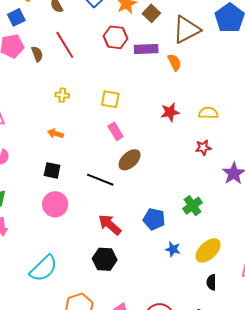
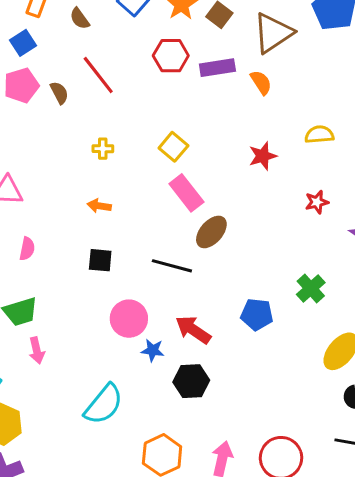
yellow square: (110, 99) -> (173, 147), turned 36
yellow semicircle: (208, 113) -> (319, 135), moved
pink rectangle: (116, 131) -> (186, 193), size x1.4
pink circle: (55, 204) -> (129, 319), moved
blue star: (173, 249) -> (153, 350), moved

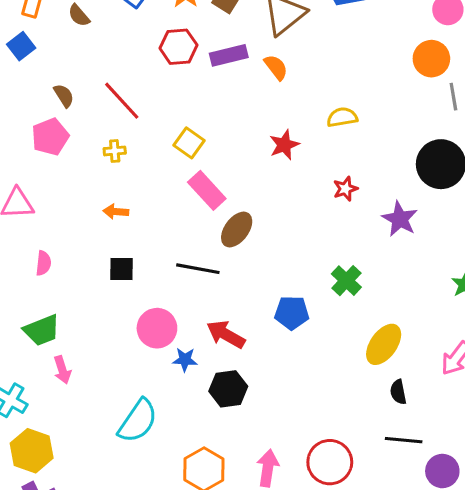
red line: (98, 75) -> (122, 101), moved
pink pentagon: (21, 85) -> (50, 137), moved

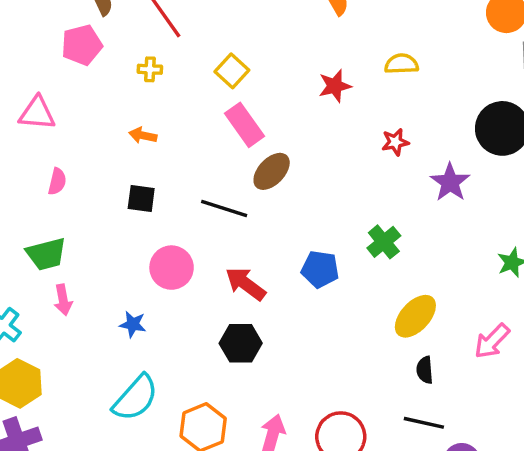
blue star: (185, 360) -> (133, 324), moved
cyan semicircle: (138, 421) -> (135, 398), moved

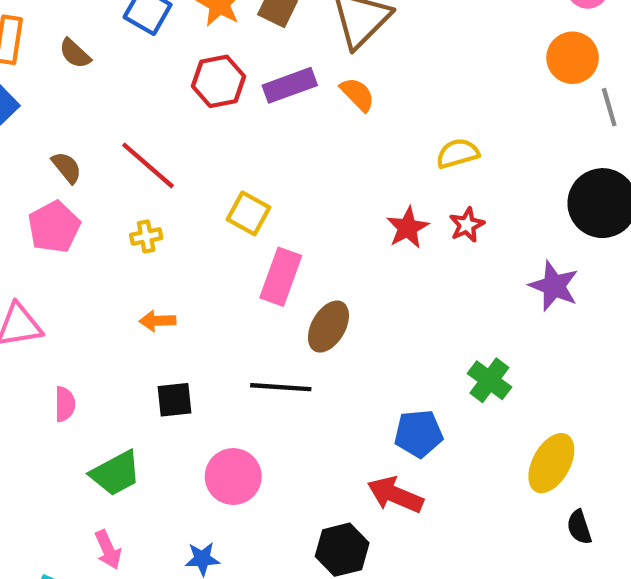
red star: (335, 86) -> (408, 228), moved
pink rectangle: (245, 125) -> (281, 277), turned 69
red star: (395, 142) -> (467, 225), moved
green trapezoid: (46, 254) -> (116, 473), moved
red arrow: (245, 284) -> (395, 495), moved

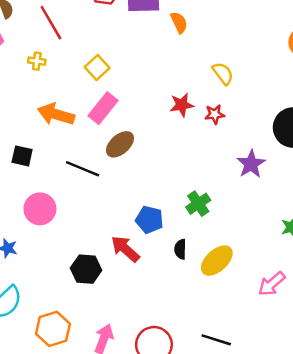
yellow semicircle: (458, 153) -> (223, 73), turned 50
orange arrow: (157, 321) -> (56, 114), moved, size x1.8
black semicircle: (579, 527) -> (180, 249), moved

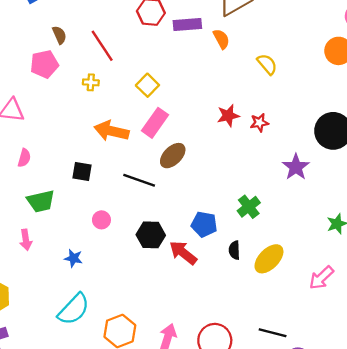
yellow semicircle: (223, 73) -> (267, 64), moved
pink circle: (40, 209) -> (101, 220), size x0.6
black hexagon: (86, 269) -> (151, 235), moved

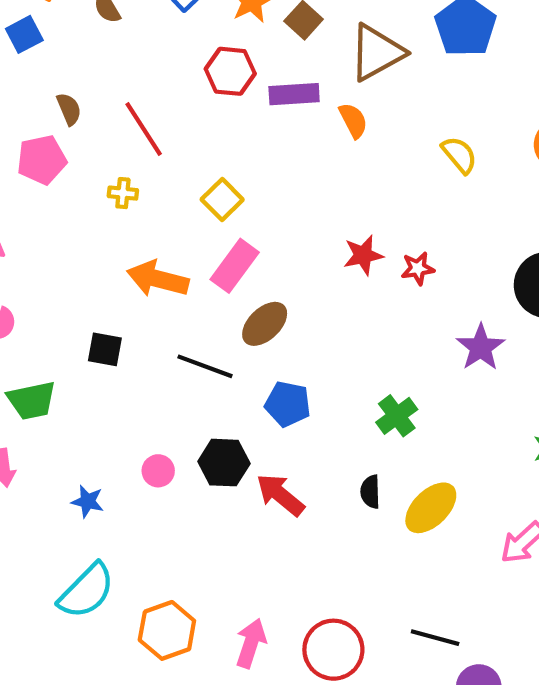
yellow semicircle: (267, 64) -> (459, 155), moved
pink circle: (101, 220) -> (158, 471), moved
blue pentagon: (204, 224) -> (288, 404), moved

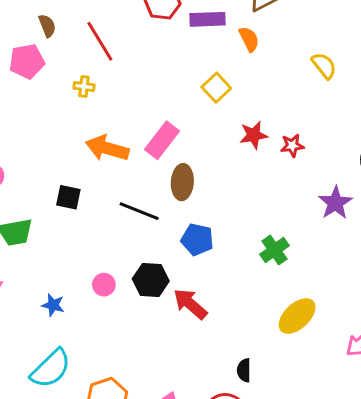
yellow square: (222, 200) -> (216, 88), moved
brown ellipse: (265, 324) -> (182, 182), turned -44
black semicircle: (370, 492) -> (244, 370), moved

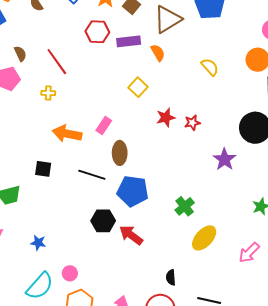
pink rectangle: (162, 140) -> (104, 126), size x0.7
blue pentagon: (197, 240) -> (133, 191), size x1.4
green cross: (275, 250) -> (185, 206), moved
pink circle: (104, 285) -> (70, 273), moved

